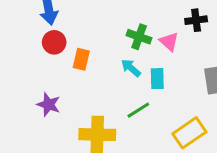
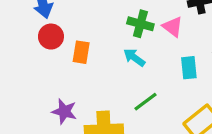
cyan rectangle: (157, 79) -> (189, 68), moved
purple star: (49, 105) -> (64, 111), moved

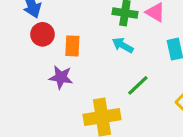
purple star: (64, 111) -> (61, 77), moved

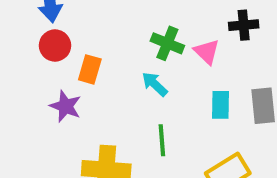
green line: (138, 85) -> (162, 140), turned -65

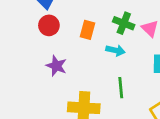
orange rectangle: (90, 69) -> (87, 30), moved
cyan arrow: (155, 84) -> (116, 50), turned 150

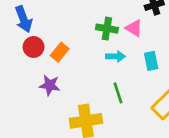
orange rectangle: (87, 30) -> (60, 52), moved, turned 36
cyan arrow: (116, 50) -> (116, 56), moved

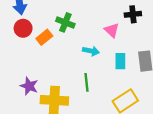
green cross: (107, 29) -> (65, 22), moved
purple star: (50, 85) -> (29, 86), moved

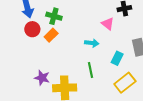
green cross: (65, 22) -> (54, 16), moved
cyan rectangle: (120, 61) -> (117, 58), moved, turned 32

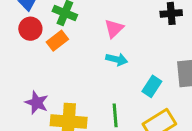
pink triangle: (108, 24) -> (114, 29), moved, turned 32
green line: (90, 70) -> (115, 115), moved

